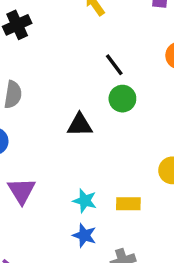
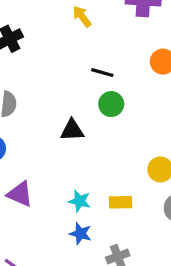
black line: (114, 65) -> (102, 73), turned -35
purple triangle: (22, 191) -> (20, 194), turned -32

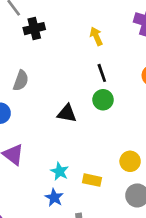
yellow arrow: (82, 16) -> (96, 36), moved
black line: (102, 73) -> (102, 73), turned 42

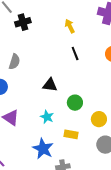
green circle: (103, 100) -> (75, 103), moved
cyan star: (60, 171) -> (47, 117), moved
blue star: (54, 198) -> (43, 149), size x1.5

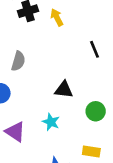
yellow arrow: (70, 26) -> (57, 17), moved
cyan star: (47, 117) -> (51, 122), moved

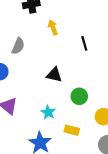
yellow arrow: (57, 17) -> (53, 27), moved
cyan star: (51, 122) -> (48, 112), moved

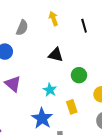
yellow arrow: (53, 27) -> (53, 19), moved
yellow rectangle: (72, 130) -> (72, 107), turned 56

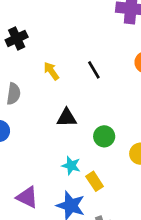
purple triangle: (13, 84) -> (27, 197), moved
yellow rectangle: (72, 107) -> (95, 181), moved

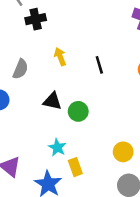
black triangle: (67, 118) -> (52, 101), moved
green circle: (104, 136) -> (78, 111), moved

